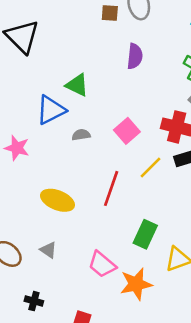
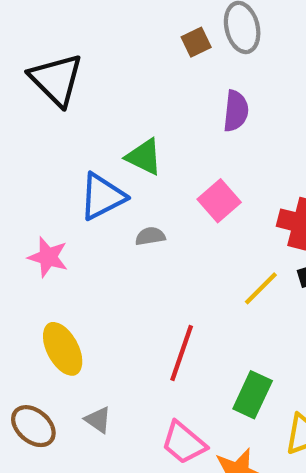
brown square: (110, 13) -> (196, 42), turned -30
pink square: (127, 131) -> (219, 201), moved
red line: (111, 188) -> (182, 353), moved
yellow ellipse: (57, 200) -> (63, 349), moved, turned 40

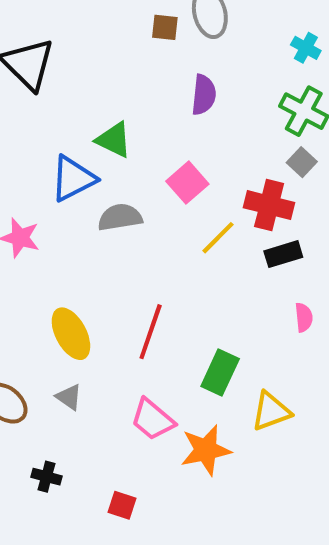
brown square: (196, 42) -> (165, 27), turned 32
gray semicircle: (150, 236) -> (120, 217), size x1.5
yellow line: (261, 288) -> (218, 238), moved
yellow ellipse: (63, 349) -> (71, 334), moved

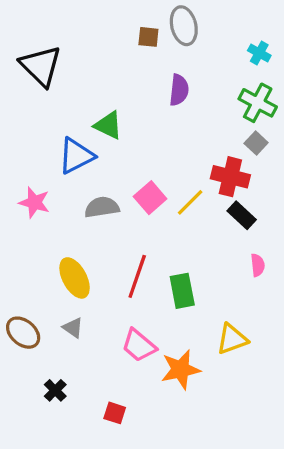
pink square: (187, 183) -> (150, 198), moved
gray semicircle: (120, 217) -> (102, 207), moved
black rectangle: (283, 254) -> (242, 215), turned 60
green rectangle: (220, 373) -> (182, 291), moved, turned -36
black cross: (46, 477) -> (55, 390), turned 30

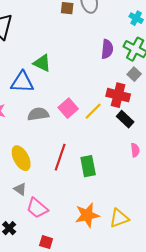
purple semicircle: (179, 90) -> (107, 49), moved
blue triangle: (76, 156) -> (22, 82), turned 30
yellow triangle: (232, 339) -> (119, 218), moved
pink trapezoid: (139, 345) -> (37, 208), moved

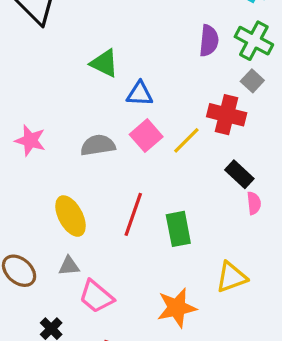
blue triangle: (22, 82) -> (140, 94), moved, size x0.7
black rectangle: (125, 119) -> (239, 174), moved
gray triangle: (20, 189) -> (69, 266), turned -40
yellow triangle: (119, 218) -> (231, 277), moved

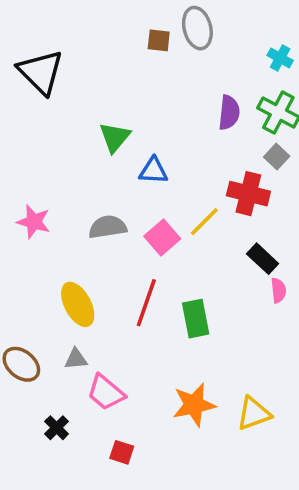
green triangle: (104, 63) -> (115, 137), turned 44
pink square: (146, 136) -> (162, 238), moved
yellow triangle: (231, 277) -> (254, 414), moved

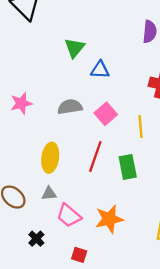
pink star: (34, 222) -> (21, 103), turned -30
yellow line: (204, 222) -> (140, 126), moved, turned -50
yellow ellipse: (78, 304) -> (50, 158), turned 36
orange star: (194, 405) -> (109, 219), moved

